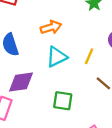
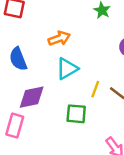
yellow line: (89, 56) -> (95, 89), moved

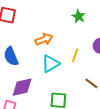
yellow line: (95, 89) -> (75, 55), moved

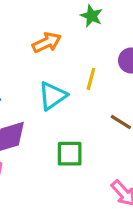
orange arrow: (44, 39) -> (47, 43), moved

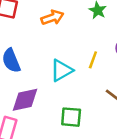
orange arrow: (47, 43) -> (52, 17), moved

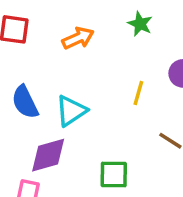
cyan triangle: (62, 70) -> (71, 111), moved

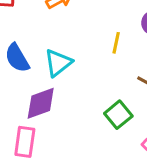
green square: (114, 175) -> (118, 115), moved, turned -36

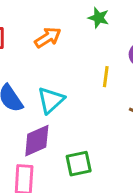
green square: (118, 115) -> (79, 164), moved, turned 32

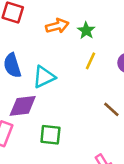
green star: (99, 18) -> (86, 30), moved
yellow line: (106, 77) -> (90, 61), moved

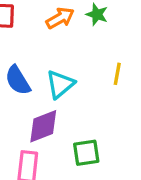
yellow line: (90, 61) -> (117, 74), moved

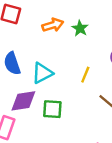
green square: (86, 153) -> (52, 109), moved

